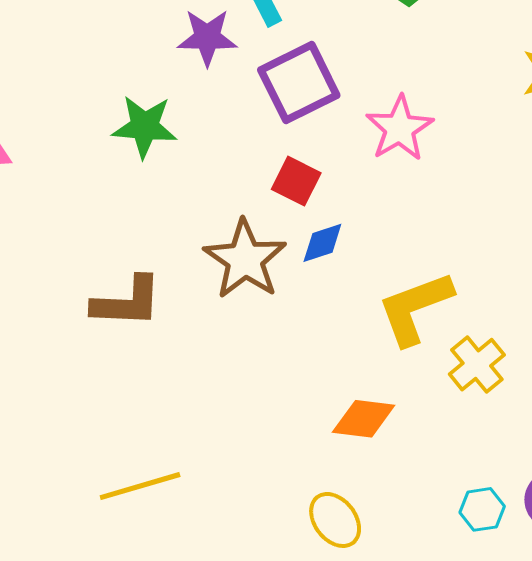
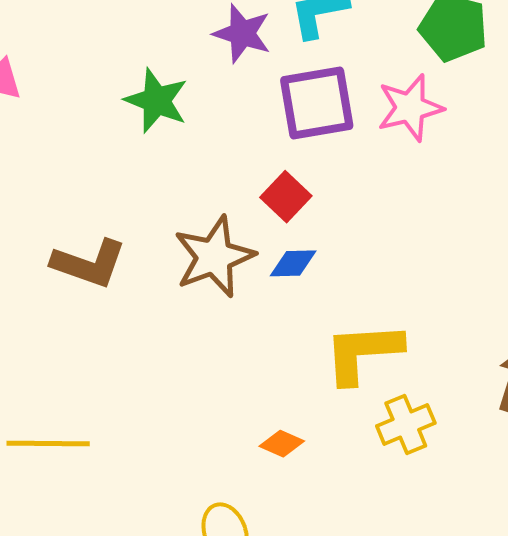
pink star: (400, 128) -> (410, 108), moved
orange diamond: (364, 419) -> (282, 444), size x0.7

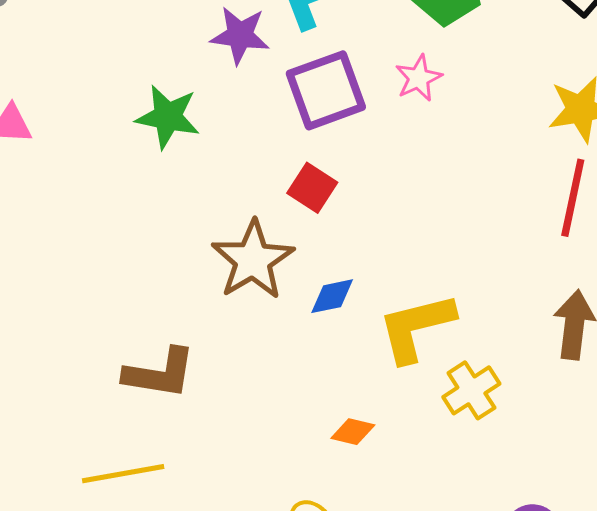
pink star: (410, 108) -> (419, 78), size x0.7
blue diamond: (293, 263) -> (332, 296), moved
brown L-shape: (89, 264) -> (160, 373), moved

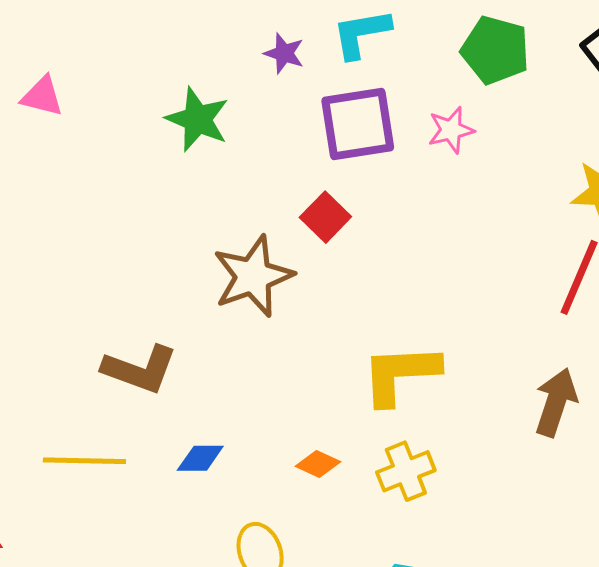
purple star: (240, 35) -> (284, 53), size x0.7
blue diamond: (332, 296) -> (200, 458), moved
yellow cross: (471, 390) -> (406, 471), moved

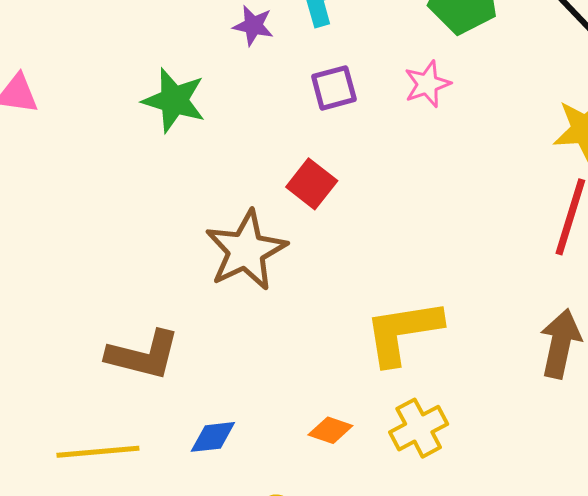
purple square: (358, 124) -> (334, 88), size x0.6

